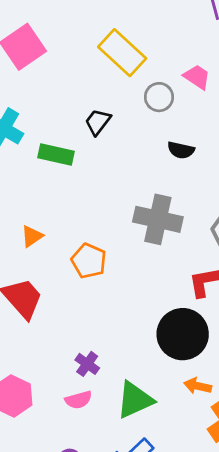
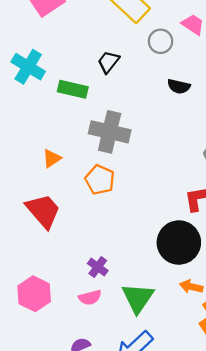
gray cross: (158, 219) -> (110, 132), moved
green triangle: (135, 400) -> (138, 298), turned -32

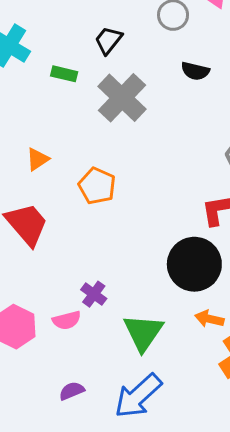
green rectangle: (73, 89) -> (64, 74), size x0.7
gray cross: (110, 132) -> (122, 98), moved, turned 30
pink semicircle: (90, 297) -> (67, 320), moved

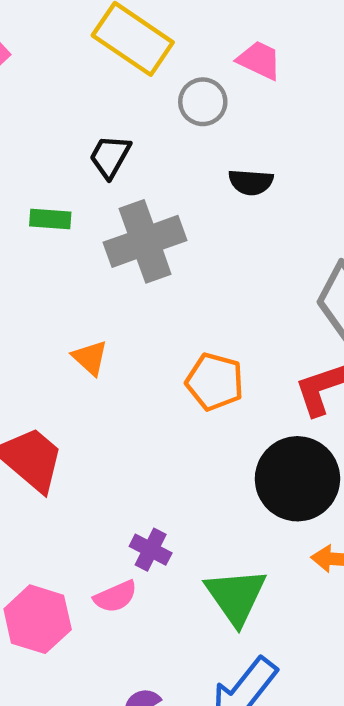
gray cross: (122, 98) -> (145, 241), turned 36
orange triangle: (38, 159) -> (90, 358), moved, turned -35
orange pentagon: (97, 186) -> (215, 382), moved

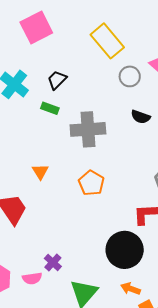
black trapezoid: (110, 156) -> (57, 80), moved
orange triangle: (90, 358) -> (40, 172), moved
orange pentagon: (215, 382) -> (91, 183), moved

